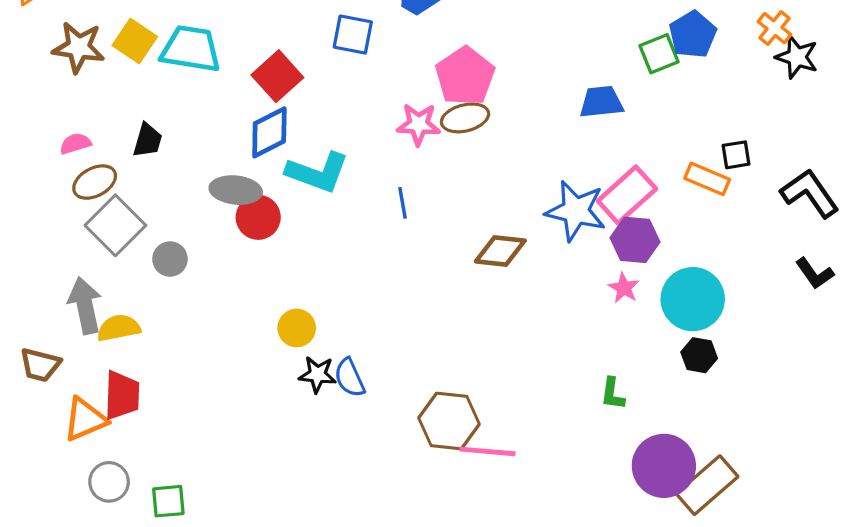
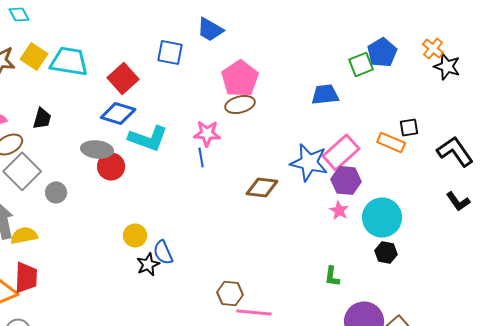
pink star: (419, 124) -> (207, 133), moved
blue diamond: (269, 132) -> (118, 113), turned 44
black star: (317, 374) -> (148, 264), turned -30
blue semicircle: (350, 378) -> (163, 252), moved
brown hexagon: (449, 421) -> (230, 293), size x0.7

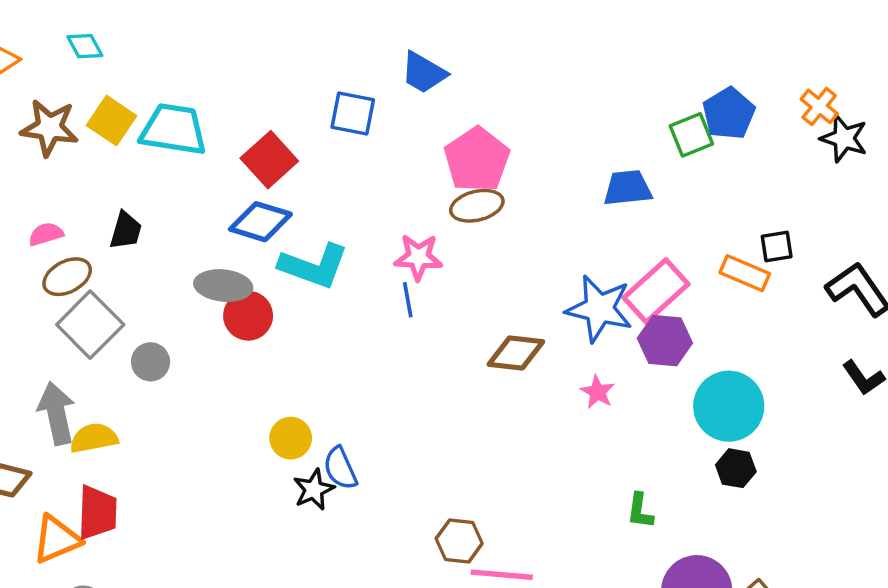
pink star: (339, 210) -> (597, 392), moved

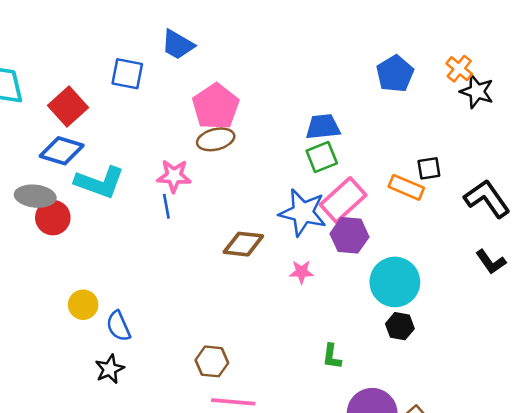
green square: (691, 135) -> (322, 157), moved
pink star: (597, 392) -> (301, 272), turned -30
black star: (314, 490) -> (110, 369), moved
brown hexagon: (459, 541) -> (212, 361), moved

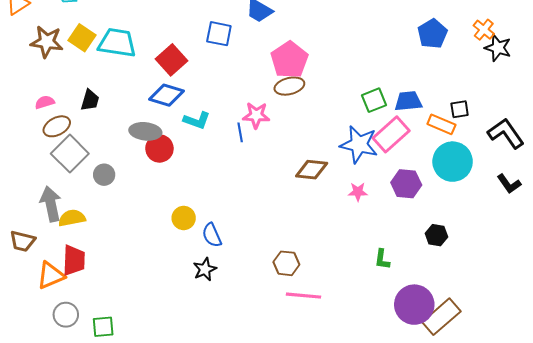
blue trapezoid: (323, 127) -> (408, 101), moved
cyan L-shape: (100, 182) -> (197, 120), size x0.7
blue line: (166, 206) -> (240, 132), moved
purple hexagon: (349, 235) -> (406, 184), moved
cyan circle: (395, 282) -> (453, 162), moved

